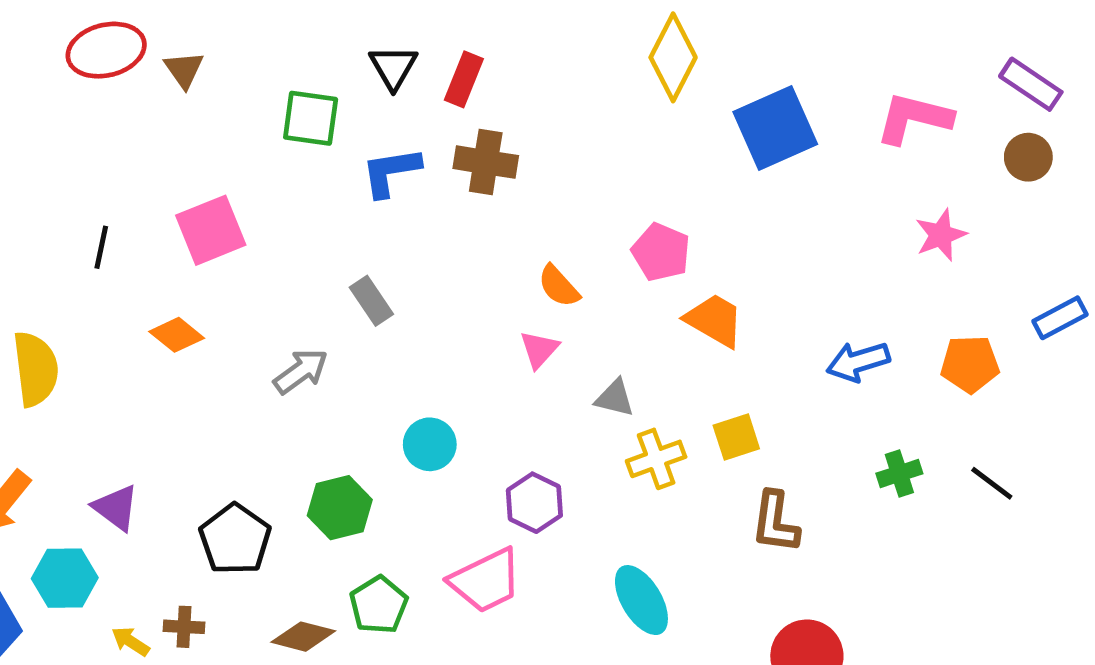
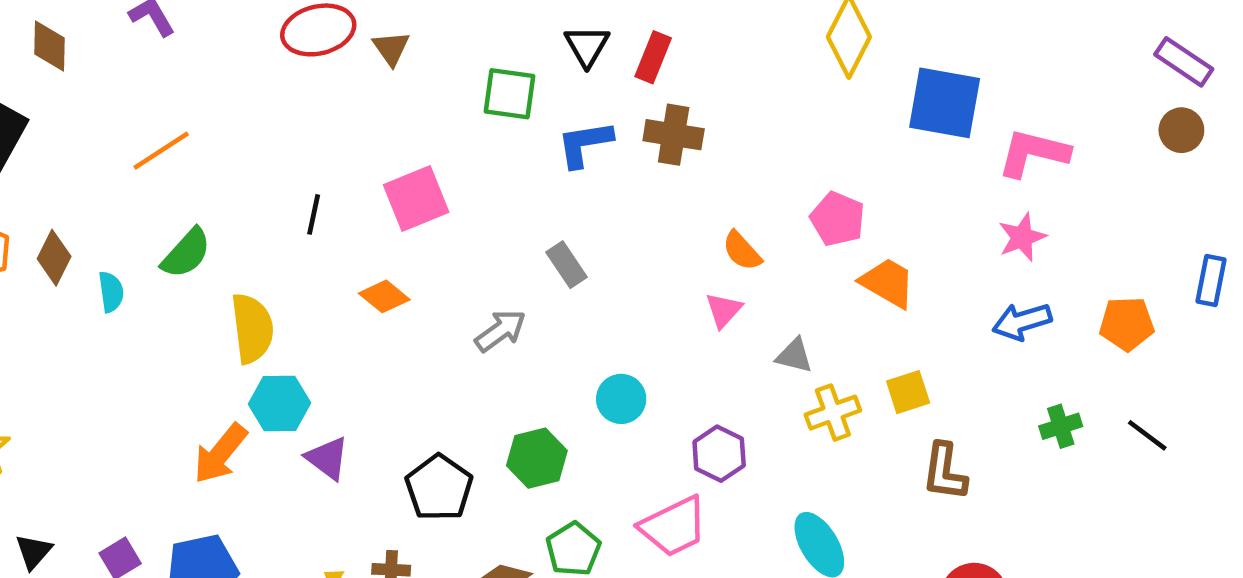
pink L-shape: (914, 118) -> (1033, 153), moved
blue square: (775, 128) -> (945, 103), turned 34
pink star: (941, 235) -> (1022, 237), moved
blue rectangle: (1060, 318) -> (1211, 280), turned -51
cyan hexagon: (65, 578) -> (280, 403), moved

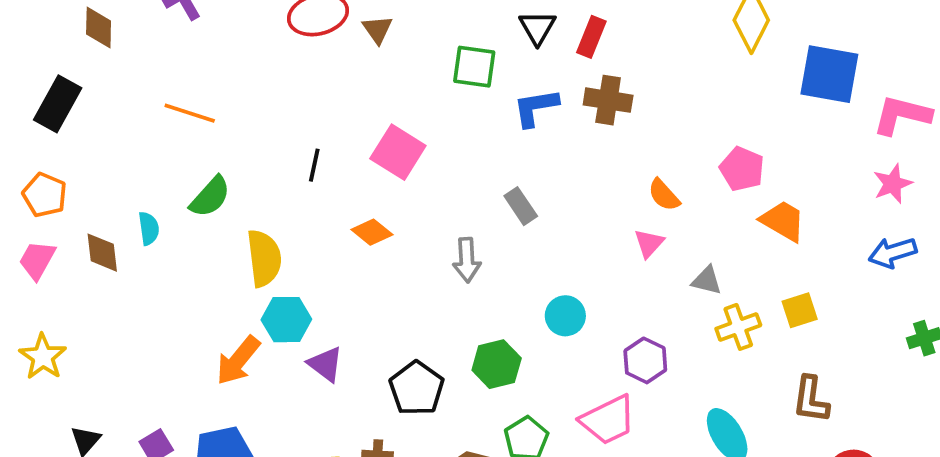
orange line: (161, 151) -> (190, 113), turned 51
pink square: (416, 198) -> (398, 152), turned -36
brown diamond: (54, 258) -> (102, 253), moved, turned -33
gray arrow: (500, 331) -> (467, 260), turned 123
brown L-shape: (945, 472) -> (811, 399), moved

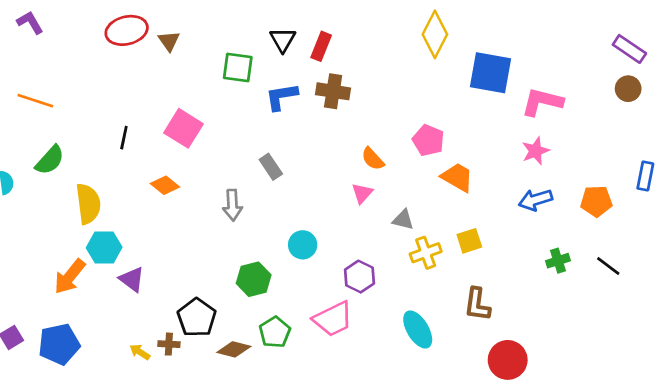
black pentagon: (417, 388) -> (197, 318), moved

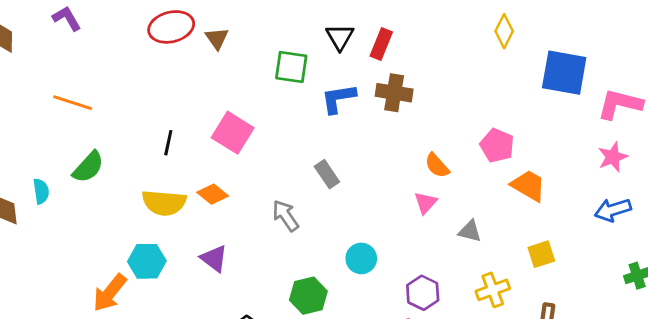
yellow diamond: (435, 34) -> (504, 31), size x0.7
yellow semicircle: (88, 204) -> (164, 203), moved, turned 102
gray arrow: (232, 205) -> (285, 216), turned 148
yellow cross: (426, 253) -> (493, 290), moved
purple triangle: (132, 279) -> (214, 258), moved

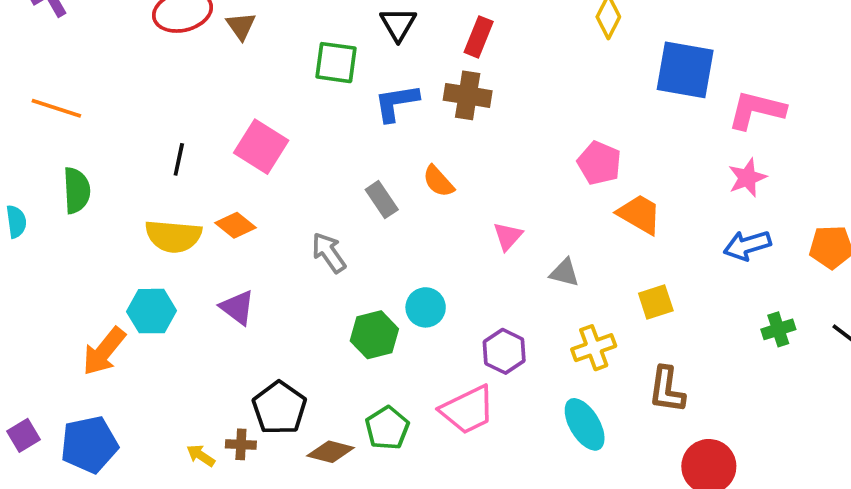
red rectangle: (381, 44) -> (479, 37), moved
orange semicircle: (437, 166) -> (438, 181), moved
green semicircle: (88, 167) -> (77, 190), turned -45
green hexagon: (308, 296) -> (374, 335), moved

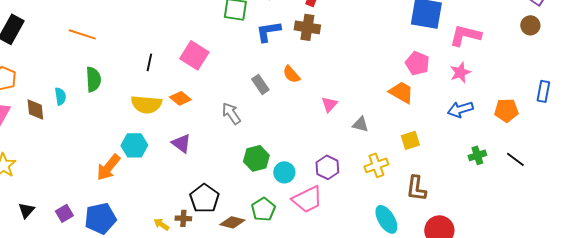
pink pentagon: (599, 163) -> (417, 63), moved
cyan circle: (426, 307) -> (284, 172), moved
cyan ellipse: (585, 424) -> (386, 219), moved

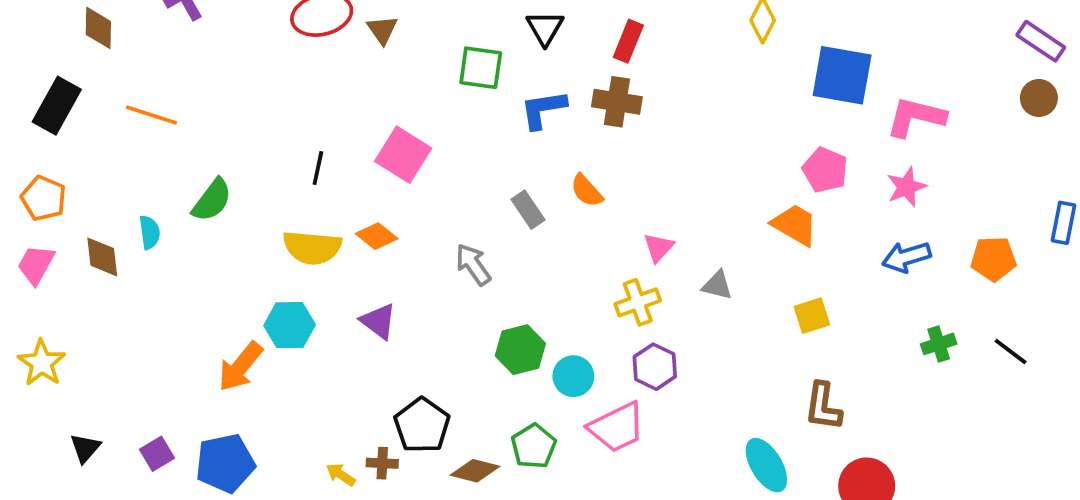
orange line: (82, 34) -> (151, 115), moved
green semicircle: (93, 79) -> (212, 200), turned 40
yellow cross: (376, 165) -> (638, 302), moved

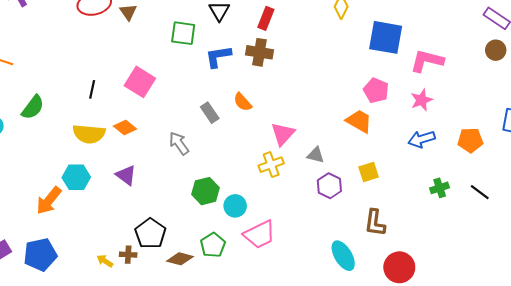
pink triangle: (659, 247) -> (283, 134), size x1.4
purple hexagon: (655, 367) -> (329, 186), moved

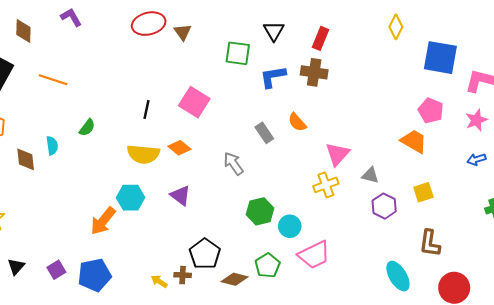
green semicircle: (33, 107) -> (87, 128), size x0.7
blue arrow: (422, 139) -> (476, 159), size x0.7

